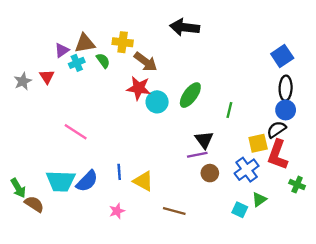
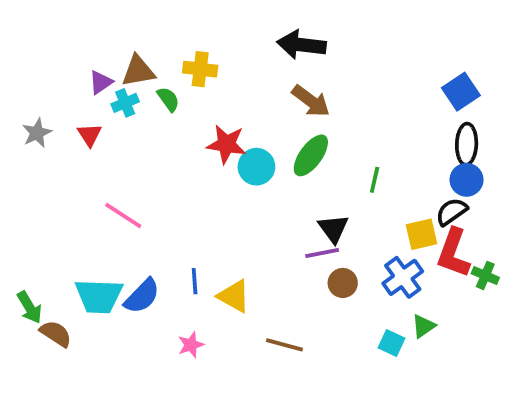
brown arrow: (146, 62) -> (311, 101), moved
red triangle: (47, 77) -> (89, 135), moved
green cross: (297, 185) -> (485, 275), moved

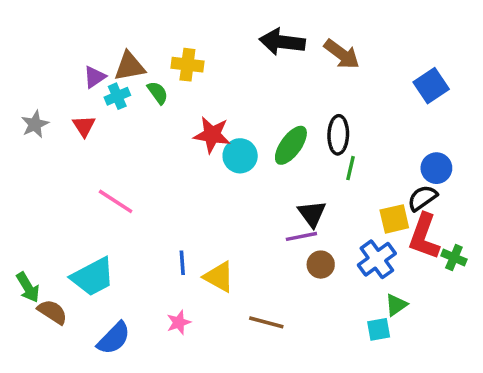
brown arrow: (311, 101) -> (342, 54), moved
black ellipse: (467, 144) -> (338, 135), moved
cyan trapezoid: (99, 296) -> (93, 277), turned -30
blue semicircle: (142, 296) -> (114, 338), moved
cyan square: (392, 343) -> (379, 329), moved, turned -35

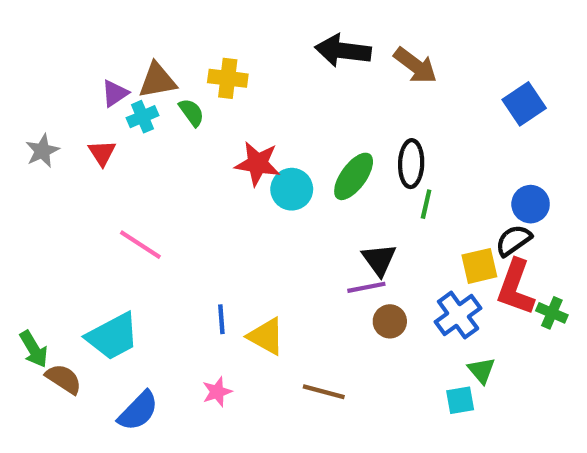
green triangle: (396, 305) -> (481, 370), turned -35

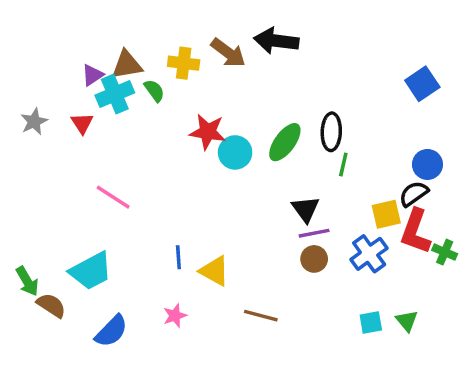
brown arrow: (415, 66) -> (228, 53), moved
cyan cross: (142, 117) -> (115, 94), size x1.5
purple line: (366, 287) -> (314, 233), moved
green triangle: (481, 370) -> (407, 321), moved

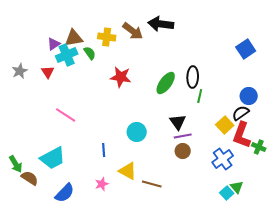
cyan circle: (235, 152) -> (137, 132), moved
yellow square: (386, 214) -> (225, 125), turned -30
blue cross: (369, 254) -> (223, 159), moved
yellow triangle: (214, 271) -> (128, 171), moved
cyan square: (371, 323) -> (227, 193), moved, turned -32

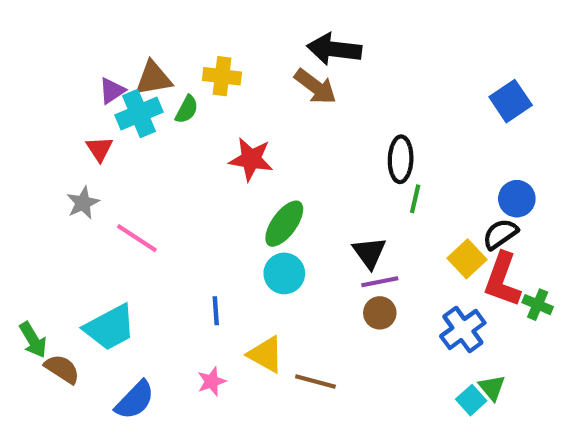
brown arrow: (133, 31) -> (315, 87), moved
green semicircle: (90, 53) -> (187, 109), turned 64
gray star: (20, 71) -> (83, 203), moved
green ellipse: (166, 83) -> (284, 224), moved

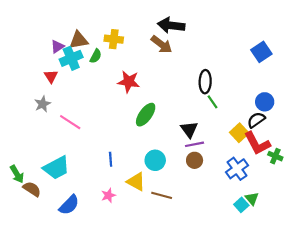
green line: (415, 199) -> (213, 102), turned -48
cyan circle: (284, 273) -> (155, 160), moved
red L-shape: (502, 280) -> (257, 143), turned -48

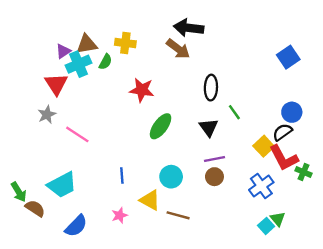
red triangle: (51, 76) -> (56, 84), size x1.5
black ellipse: (205, 82) -> (211, 88), moved
black triangle: (189, 129) -> (209, 127), moved

